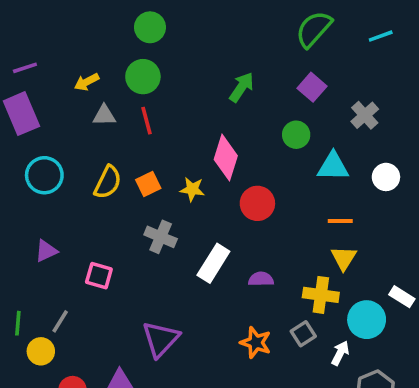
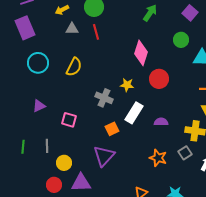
orange square: (148, 184) -> (112, 129), moved
yellow star: (192, 189) -> (127, 85), moved
gray line: (60, 321) -> (47, 146), turned -32
yellow circle: (41, 351) -> (64, 163), moved

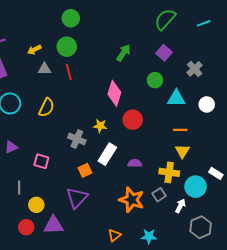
orange star: (158, 158) -> (132, 200), size x1.4

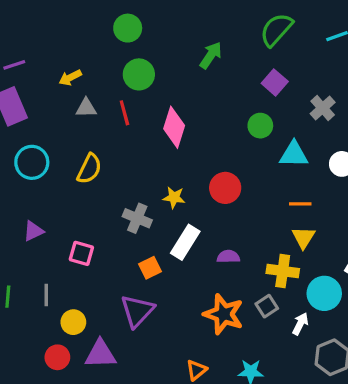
green circle: (67, 47) -> (139, 74), moved
green arrow: (124, 53) -> (211, 55), moved
pink diamond: (114, 93) -> (174, 127), moved

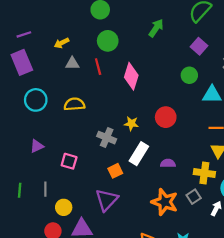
yellow semicircle: (89, 169) -> (74, 104), turned -120

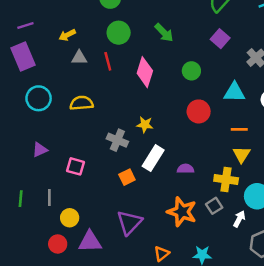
green arrow: (156, 28) -> (164, 33), moved, turned 102
green circle: (189, 75) -> (191, 71), moved
red circle: (166, 117) -> (199, 111), moved
purple triangle: (107, 200) -> (129, 223), moved

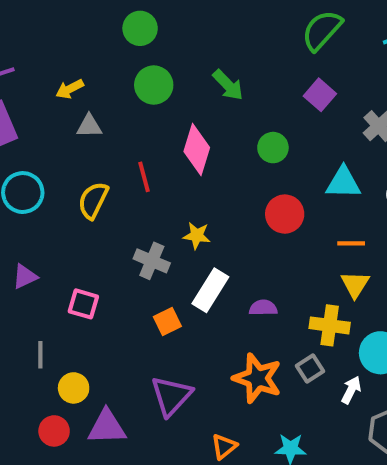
red line: (108, 61) -> (144, 177), moved
yellow semicircle: (82, 103) -> (93, 200), turned -60

